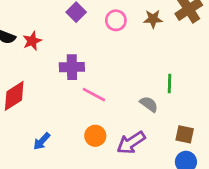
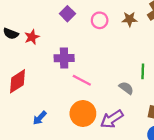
orange circle: (95, 136) -> (83, 114), size x1.5

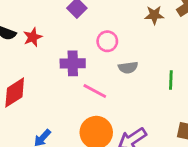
pink circle: (100, 20) -> (107, 41), moved
gray semicircle: (126, 88) -> (128, 68), moved, turned 136

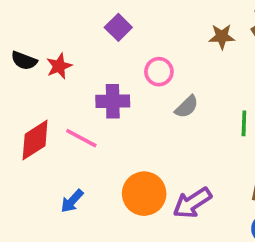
gray semicircle: (128, 68) -> (187, 107), turned -36
pink line: (95, 91) -> (81, 138), moved

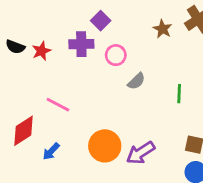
purple square: (118, 27) -> (101, 21), moved
brown star: (222, 37) -> (163, 29), turned 30
purple cross: (113, 101) -> (81, 44), moved
red diamond: (35, 140) -> (24, 131), moved

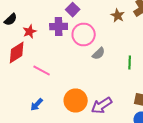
black semicircle: (15, 47) -> (11, 20), moved, turned -64
pink circle: (116, 55) -> (84, 34), size x1.5
red diamond: (24, 131) -> (17, 52), moved

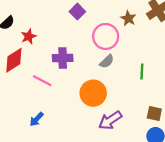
purple cross: (59, 26) -> (63, 58), moved
pink circle: (84, 34) -> (106, 36), moved
orange circle: (76, 100) -> (93, 93), moved

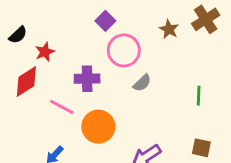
pink circle: (106, 36) -> (124, 50), moved
green line: (142, 72) -> (199, 96), moved
orange circle: (93, 93) -> (98, 127), moved

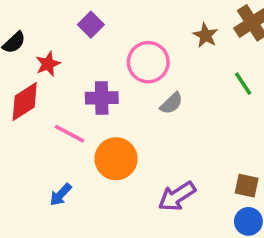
purple square: (105, 21) -> (91, 25), moved
green line: (199, 96) -> (243, 84), moved, turned -36

